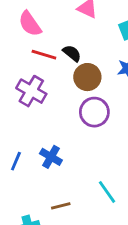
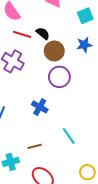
blue cross: (51, 157) -> (40, 107), moved

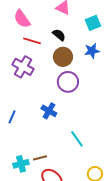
black semicircle: (43, 33) -> (59, 35), moved
brown line: (35, 146) -> (40, 158), moved

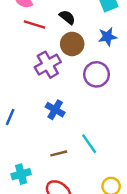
purple cross: (23, 67) -> (48, 65), moved, turned 30
purple circle: (68, 82) -> (96, 74), moved
brown line: (40, 158) -> (59, 153), moved

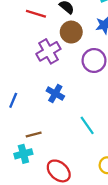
brown line: (59, 153) -> (34, 134), moved

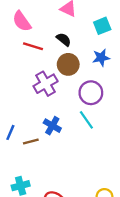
cyan line: (87, 125) -> (86, 120), moved
brown line: (34, 134) -> (31, 141), moved

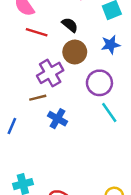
cyan line: (86, 120) -> (109, 112), moved
brown line: (31, 141) -> (38, 98), moved

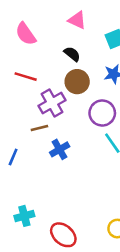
red line: (37, 32) -> (26, 77), moved
blue cross: (58, 119) -> (60, 149), turned 30

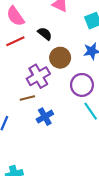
black semicircle: (72, 54) -> (45, 34), moved
red line: (26, 77) -> (15, 41), moved, turned -42

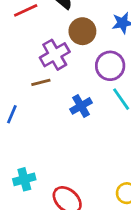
blue cross: (45, 117) -> (81, 106), moved

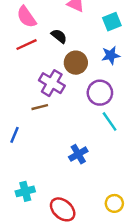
purple cross: (55, 55) -> (52, 83), turned -30
blue cross: (81, 106) -> (78, 154), moved

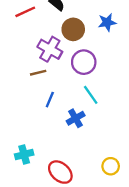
purple circle: (100, 93) -> (84, 62), moved
cyan line: (110, 122) -> (91, 95), moved
blue line: (14, 135) -> (50, 100), moved

